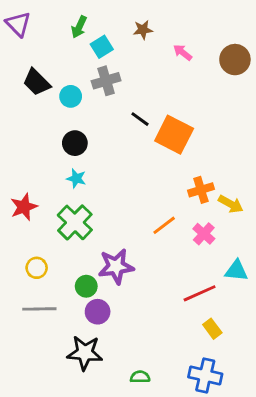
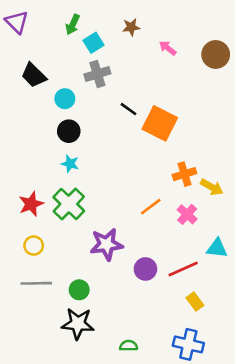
cyan circle: (71, 96) -> (65, 99), moved
red star: (24, 207) -> (31, 204), moved
green circle: (86, 286) -> (79, 290), moved
purple circle: (98, 312) -> (145, 269), moved

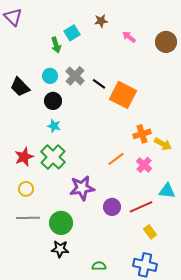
green arrow: (73, 25) -> (56, 45), moved, turned -42
gray cross: (97, 74) -> (75, 76), moved, turned -30
black trapezoid: (34, 75) -> (20, 87), moved
green circle: (79, 290) -> (61, 223), size x1.5
black star: (78, 324) -> (60, 249), size x0.7

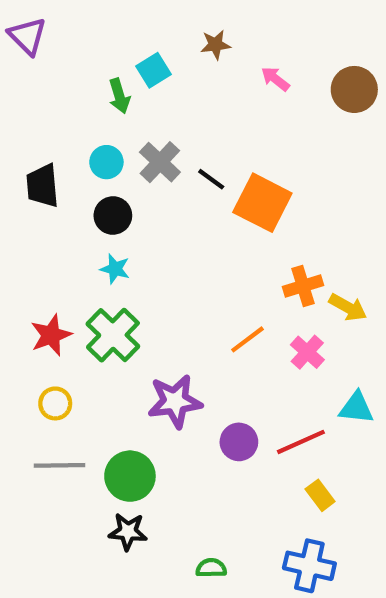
black trapezoid: (20, 87) -> (42, 186), turned 40

